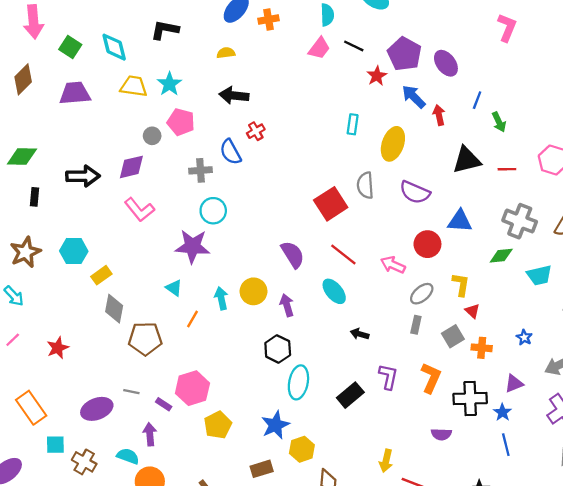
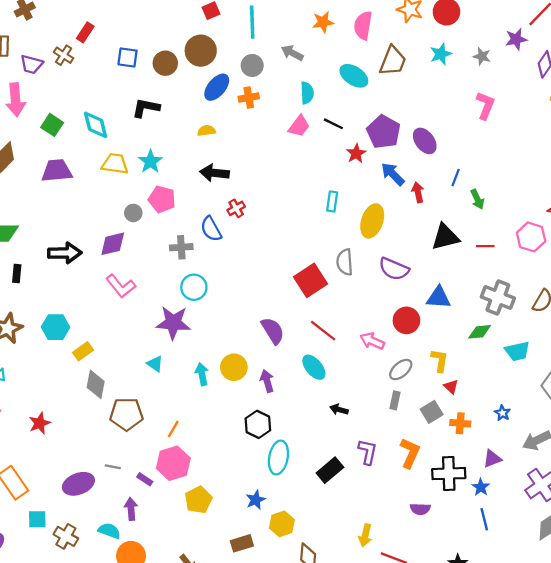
orange line: (192, 319) -> (173, 429), moved
blue star: (275, 425) -> (256, 500), size x0.7

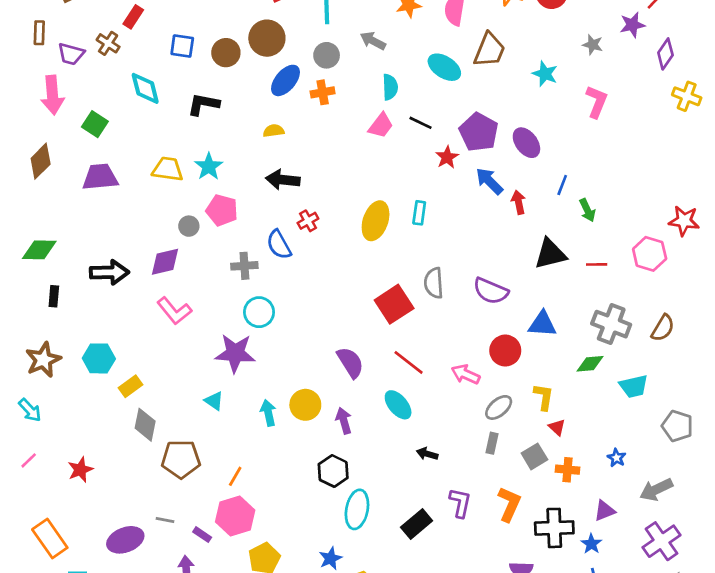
cyan star: (441, 54) -> (545, 74), moved, turned -30
cyan diamond: (96, 125) -> (145, 88), moved
yellow ellipse: (372, 221) -> (376, 221), moved

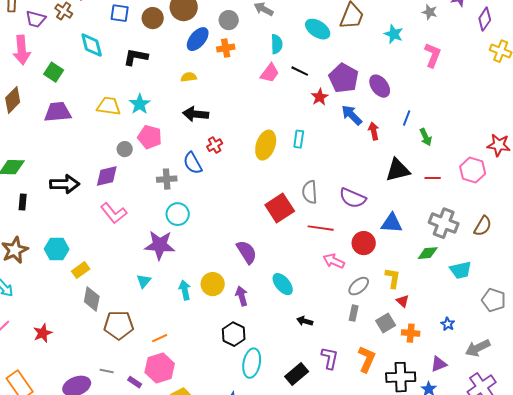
red line: (409, 362) -> (321, 228), moved, turned -30
cyan triangle: (214, 401) -> (144, 281), turned 35
orange line: (235, 476) -> (160, 338), turned 35

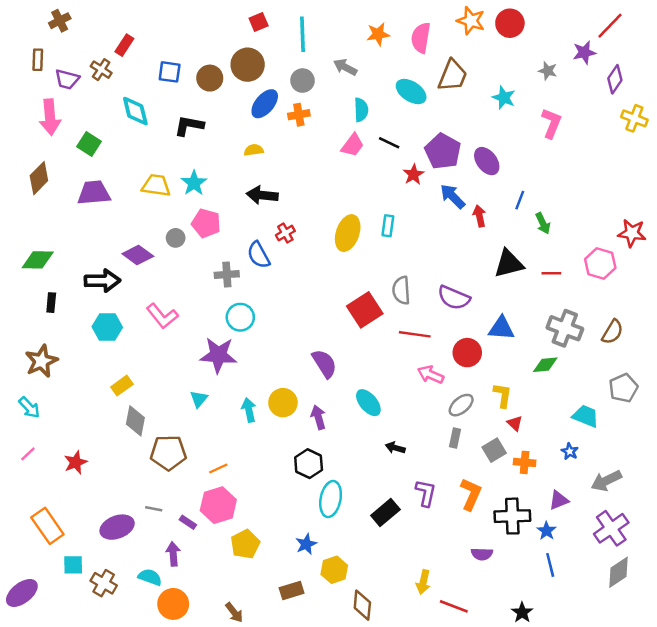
purple diamond: (107, 176) -> (138, 255), moved, turned 50
cyan hexagon: (57, 249) -> (107, 327), moved
cyan trapezoid: (461, 270) -> (586, 416), moved, turned -145
gray pentagon: (494, 300) -> (623, 388), moved, turned 30

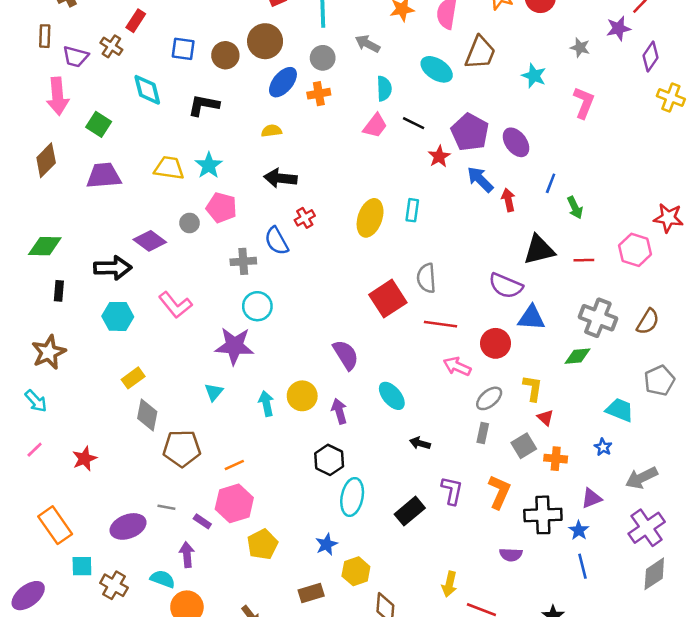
purple semicircle: (454, 298) -> (506, 286), moved

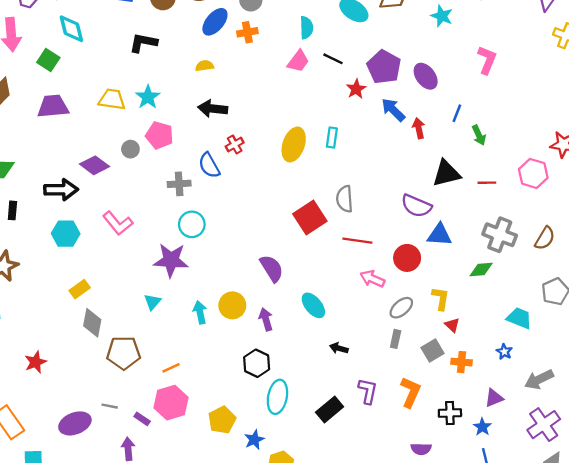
cyan diamond: (147, 90) -> (71, 29), moved
pink L-shape: (584, 103) -> (487, 60), moved
black cross: (543, 515) -> (450, 413), size x0.7
yellow pentagon: (262, 544) -> (222, 420), moved

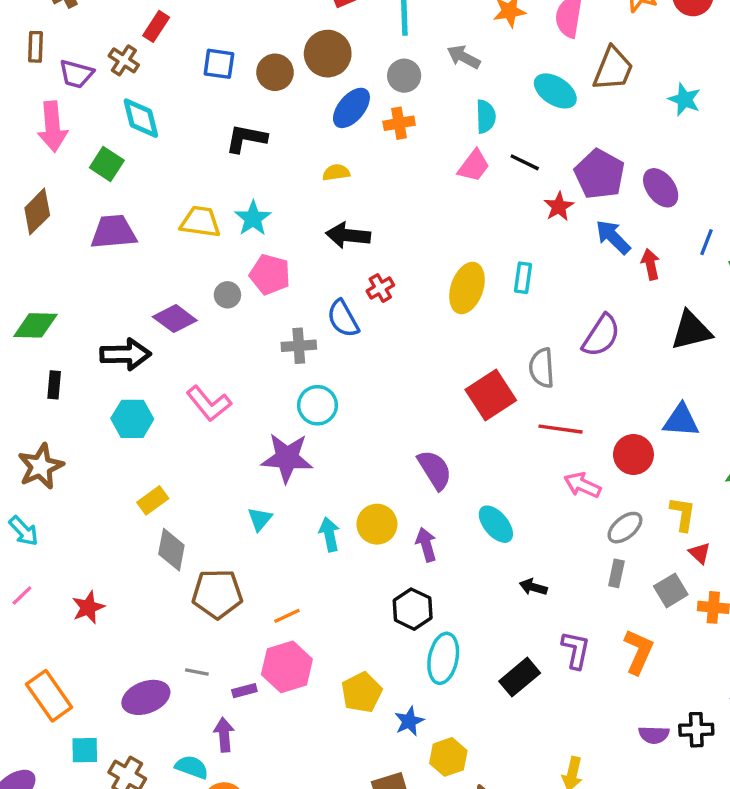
purple semicircle: (416, 206) -> (601, 336), moved, turned -80
black cross: (450, 413) -> (696, 730), moved
purple rectangle: (142, 419) -> (244, 691), turned -49

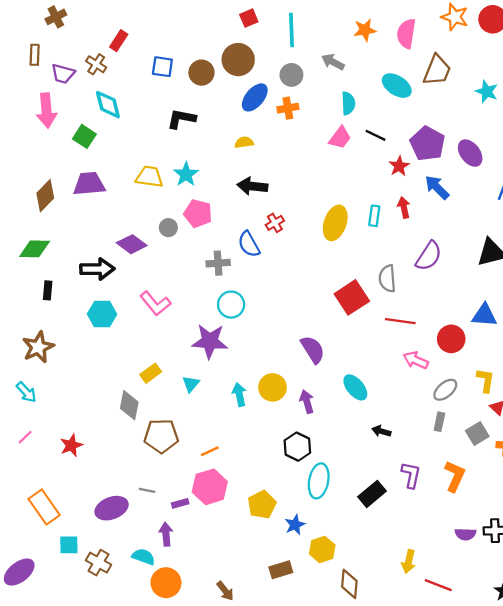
brown diamond: (37, 212) -> (45, 196), moved
red arrow: (650, 264) -> (404, 207), moved
yellow rectangle: (153, 500) -> (151, 373), moved

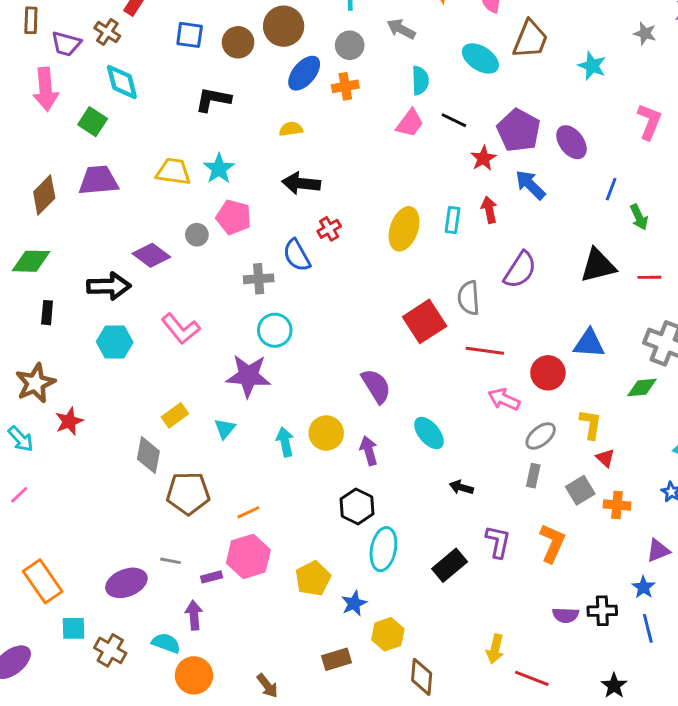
red star: (71, 445) -> (69, 421), moved

